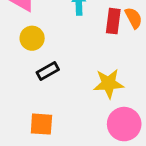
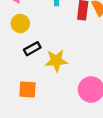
yellow star: (109, 83) -> (56, 61), moved

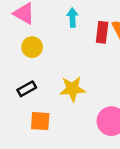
black rectangle: (32, 49) -> (27, 89), moved

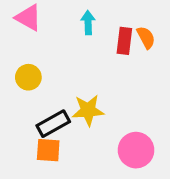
yellow circle: (32, 47) -> (28, 77), moved
black rectangle: (27, 89) -> (53, 124), moved, size x1.4

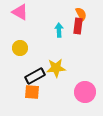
cyan arrow: (88, 23) -> (59, 30), moved
orange semicircle: (146, 37) -> (81, 14), moved

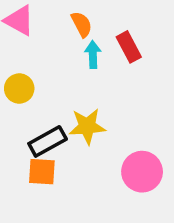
orange semicircle: (81, 14) -> (82, 24), moved
red rectangle: (78, 26) -> (129, 47), turned -35

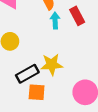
orange square: (42, 172) -> (37, 92), moved

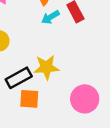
cyan arrow: (55, 21) -> (50, 17), turned -119

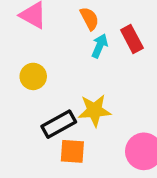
cyan arrow: (50, 17) -> (100, 46), turned 144

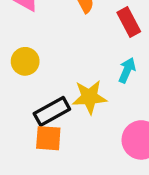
cyan arrow: (100, 46) -> (127, 70), moved
orange square: (72, 151) -> (48, 138), moved

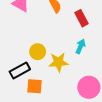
yellow circle: (25, 61) -> (38, 52), moved
black rectangle: (52, 111) -> (20, 71), moved

